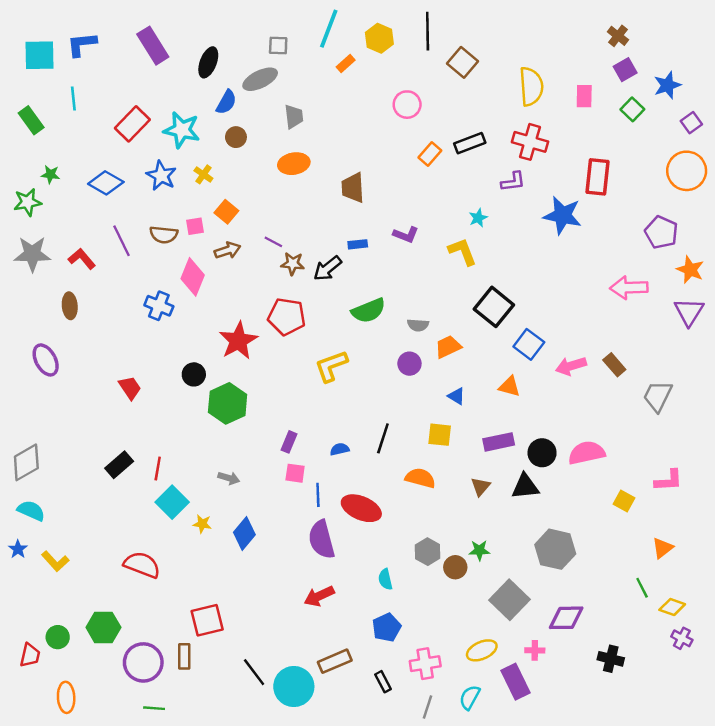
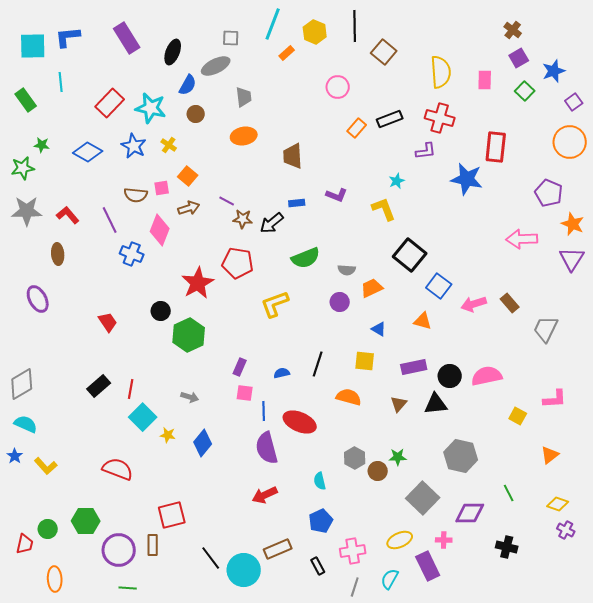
purple line: (122, 241) -> (110, 220), moved
green line: (642, 588) -> (509, 493), moved

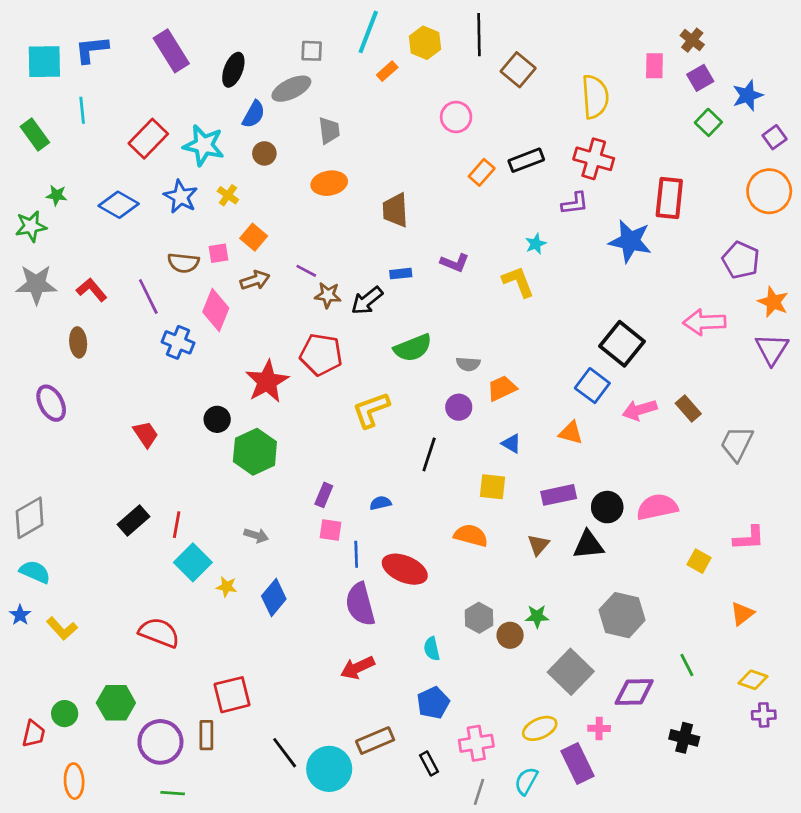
pink rectangle: (485, 80) -> (654, 66), moved
black square: (410, 255) -> (622, 344), moved
black line: (318, 364) -> (429, 454), moved
purple cross: (566, 530) -> (764, 715), turned -30

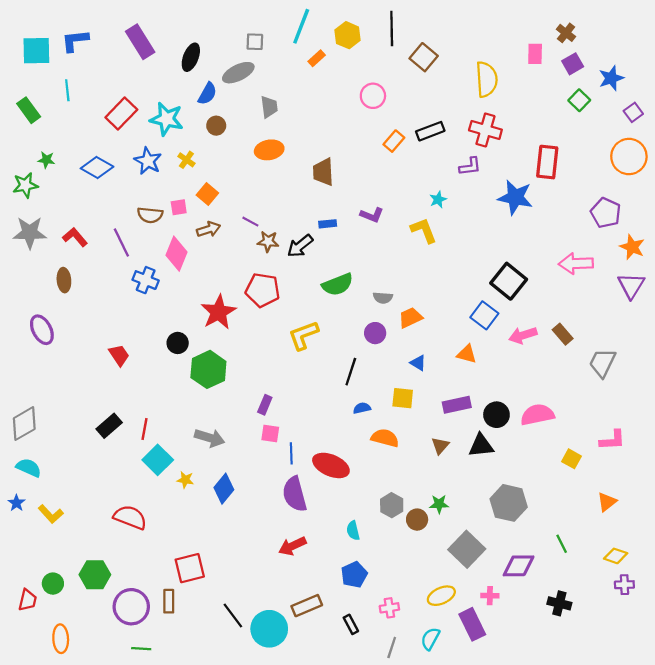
blue semicircle: (380, 503) -> (362, 408), moved
gray arrow: (256, 535) -> (210, 438), size x1.5
pink cross: (476, 743) -> (389, 608), size x0.7

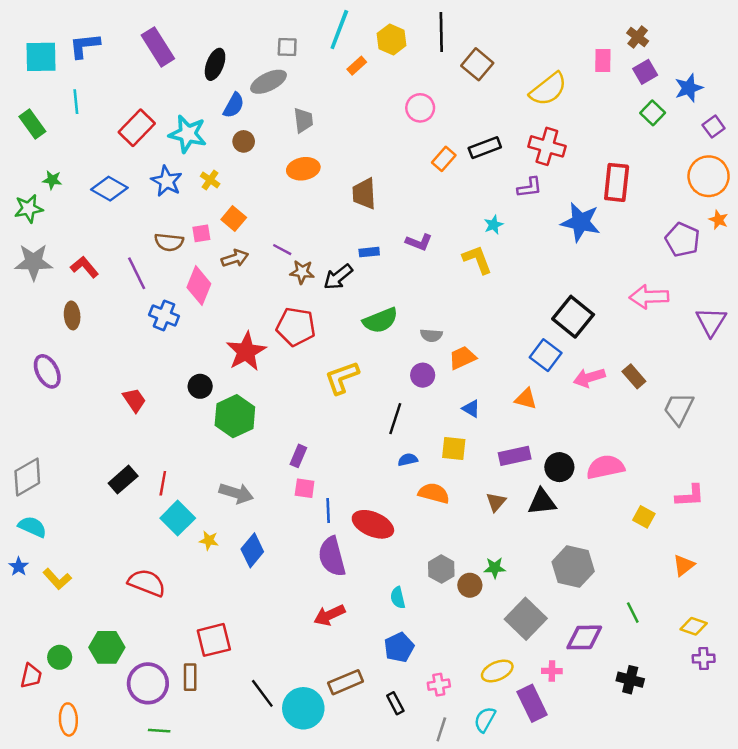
yellow semicircle: (487, 79) -> (548, 89), turned 56
orange star: (632, 247) -> (718, 220), moved, size x0.7

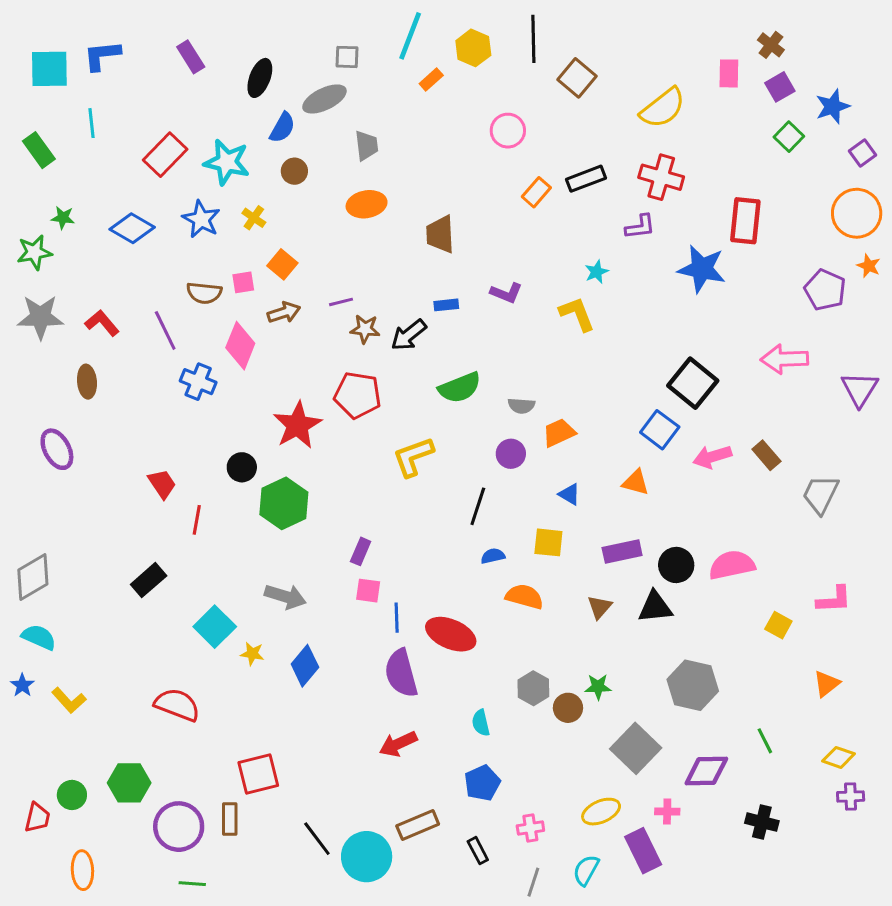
purple rectangle: (158, 47) -> (191, 57), size x0.7
purple line: (282, 250) -> (341, 302), turned -42
red line: (163, 483) -> (197, 520), moved

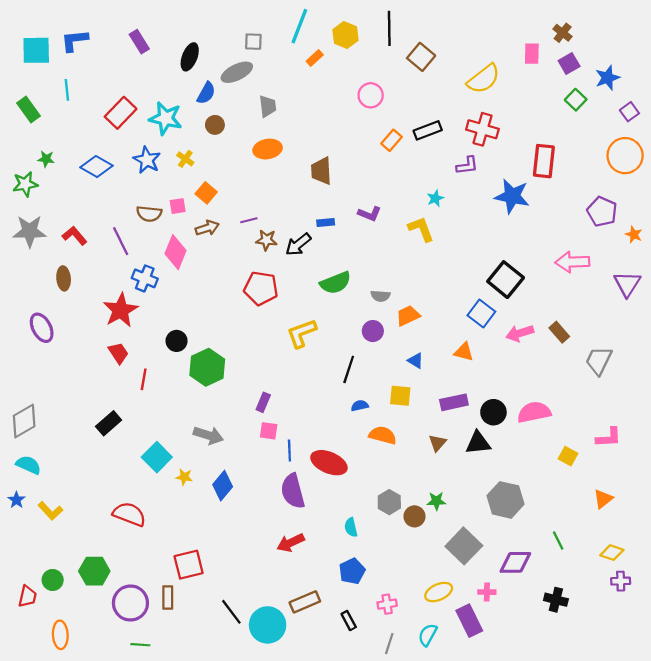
orange star: (869, 266) -> (634, 235), moved
red star: (297, 425) -> (121, 310), moved

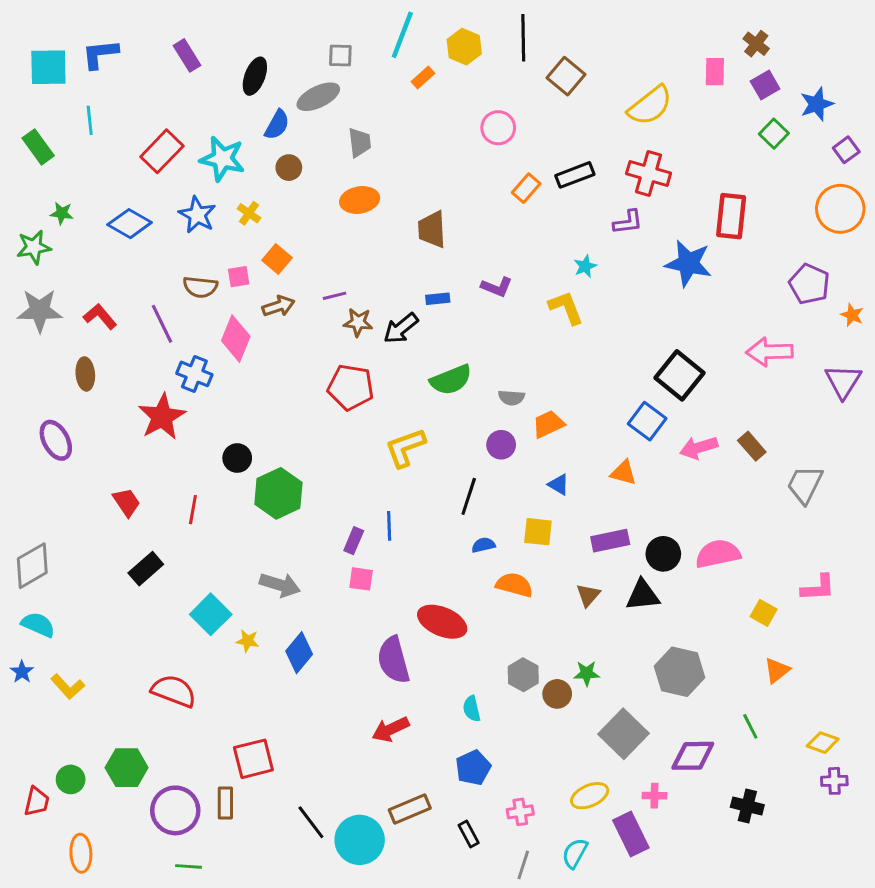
red trapezoid: (118, 353) -> (127, 502), moved
blue line: (289, 451) -> (389, 526), moved
orange triangle: (603, 499) -> (777, 670), moved

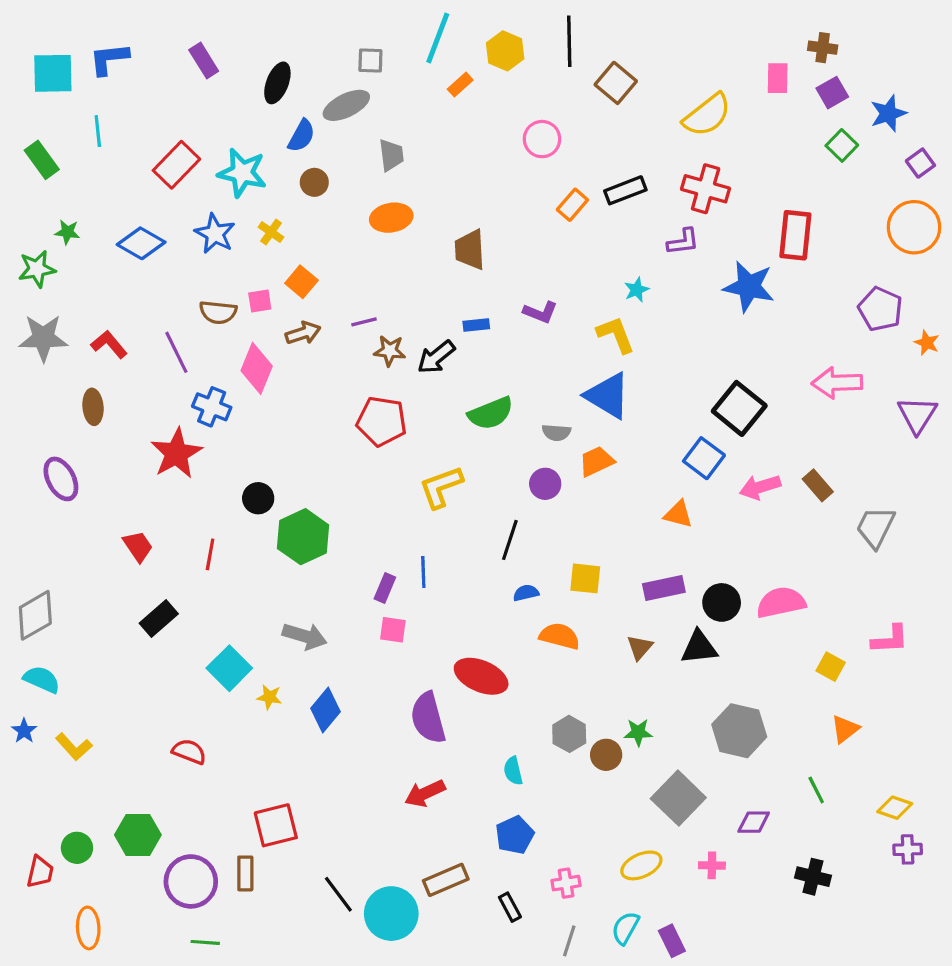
brown cross: (756, 44) -> (823, 48), turned -30
blue triangle: (559, 485) -> (608, 396), moved, size x2.0
red semicircle: (174, 691) -> (189, 752), size x0.7
purple diamond: (693, 756) -> (754, 822), size x0.7
purple rectangle: (631, 834) -> (672, 941), moved, size x0.7

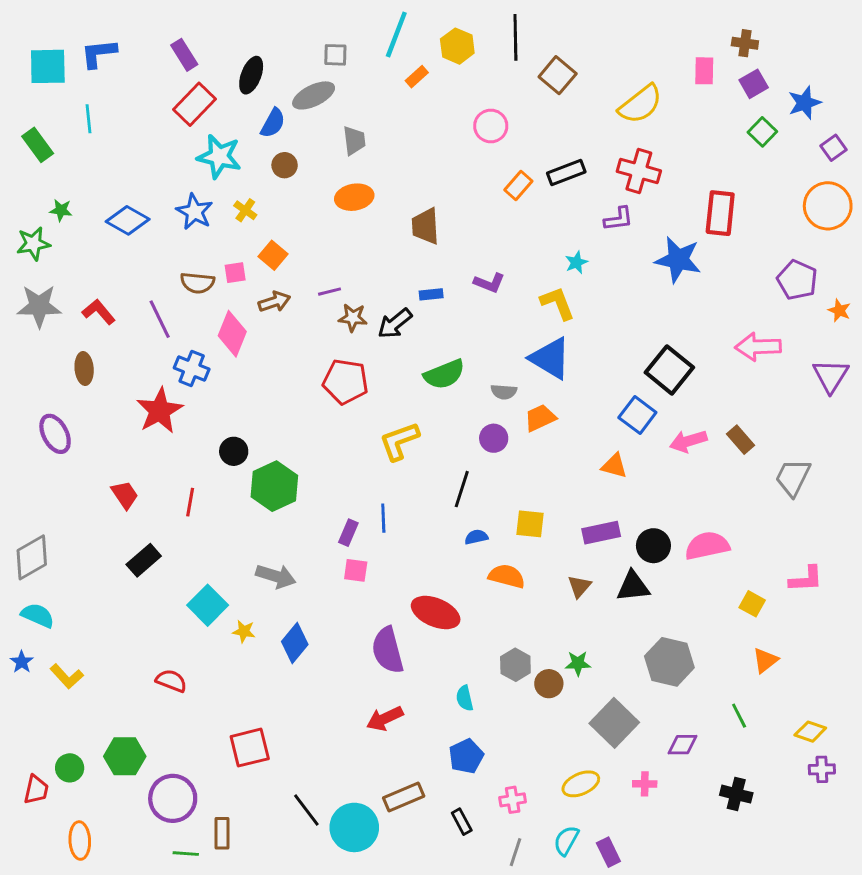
red rectangle: (176, 165) -> (194, 104), moved
brown rectangle: (245, 873) -> (222, 833), moved

